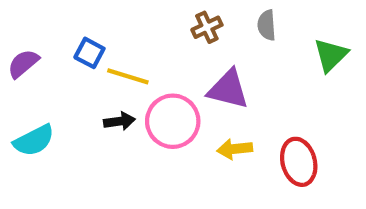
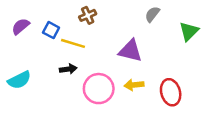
gray semicircle: (267, 25) -> (152, 14), turned 42
brown cross: (207, 27) -> (88, 15), moved
purple semicircle: (23, 64) -> (21, 26), moved
pink circle: (173, 121) -> (99, 89), moved

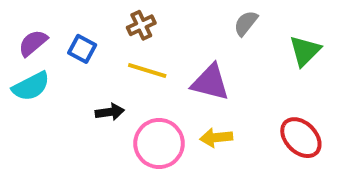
yellow line: (73, 43) -> (147, 71), moved
cyan semicircle: (19, 80) -> (31, 86), moved
red ellipse: (171, 92) -> (301, 138), moved, turned -30

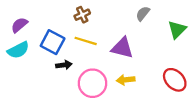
blue square: (82, 49) -> (53, 42), moved, size x1.5

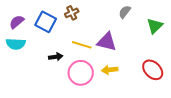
yellow line: (86, 41) -> (82, 45), moved
blue square: (53, 42) -> (46, 22), moved
cyan semicircle: (18, 50) -> (16, 44), turned 30

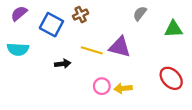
purple semicircle: (17, 22) -> (19, 13), moved
green triangle: (155, 26) -> (173, 29), turned 42
yellow arrow: (110, 70) -> (123, 88), moved
pink circle: (81, 73) -> (102, 86), moved, size x0.6

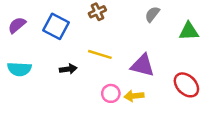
purple semicircle: (19, 13) -> (17, 25), moved
brown cross: (81, 15) -> (97, 12), moved
purple triangle: (120, 47) -> (143, 65), moved
cyan semicircle: (18, 49) -> (19, 69), moved

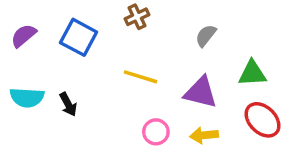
gray semicircle: (152, 14) -> (206, 36), moved
green triangle: (189, 31) -> (252, 73), moved
black arrow: (68, 69) -> (68, 104), moved, turned 70
yellow arrow: (134, 96) -> (204, 135), moved

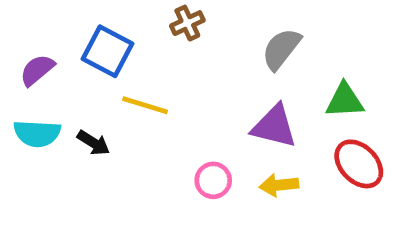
purple semicircle: (24, 36) -> (37, 70), moved
gray semicircle: (206, 36) -> (281, 49), size x1.4
yellow line: (140, 77) -> (145, 105), moved
black arrow: (68, 104) -> (93, 143), turned -30

